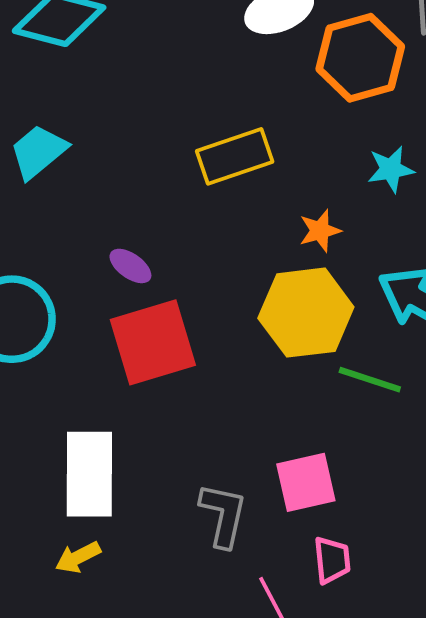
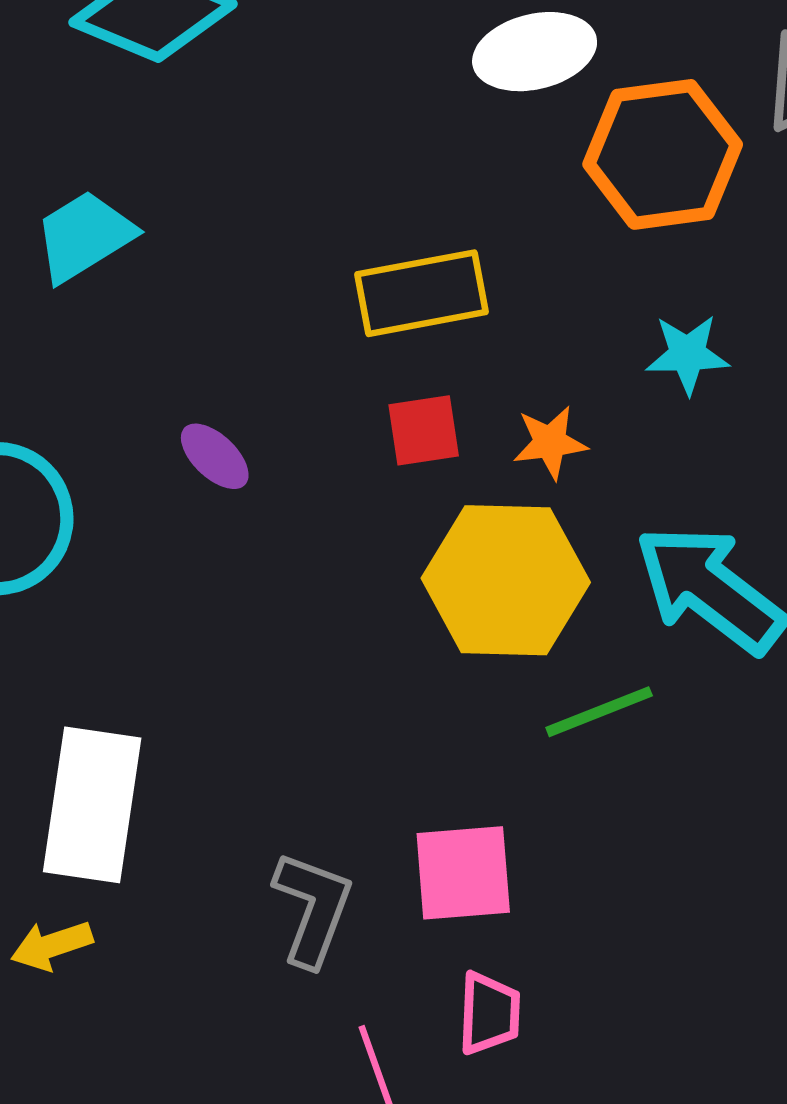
red square: (153, 342) -> (424, 430), moved, size x0.5
green line: (370, 380) -> (599, 712), turned -48

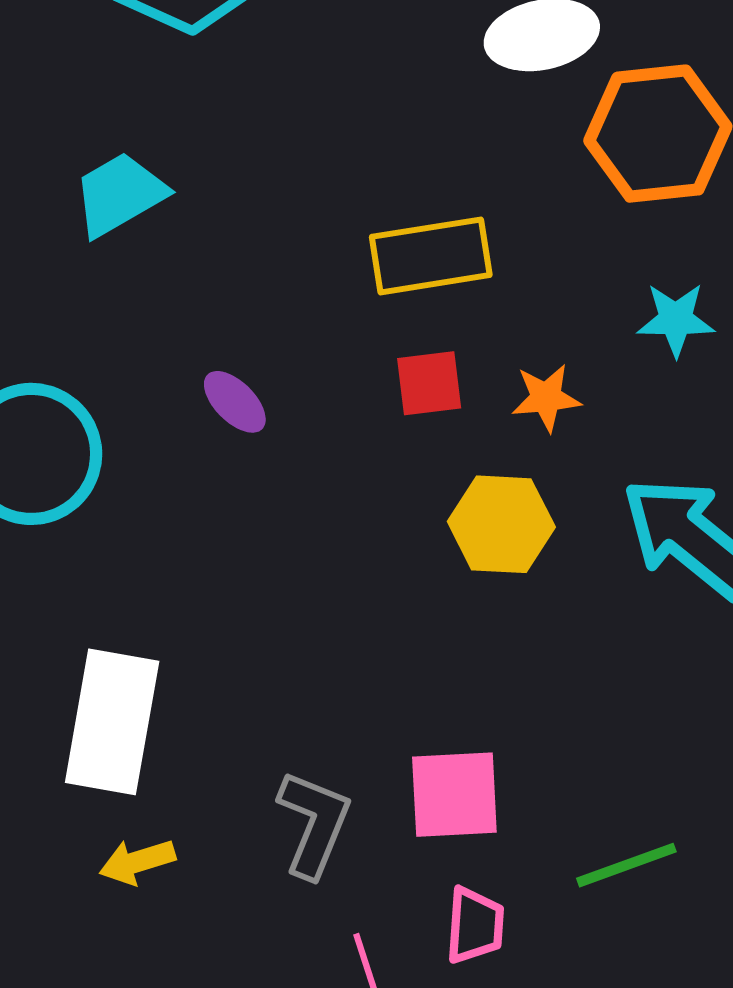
yellow hexagon: (506, 580) -> (501, 524), size x0.7
green line: (599, 712) -> (626, 865), moved
yellow arrow: (52, 945) -> (137, 862), moved

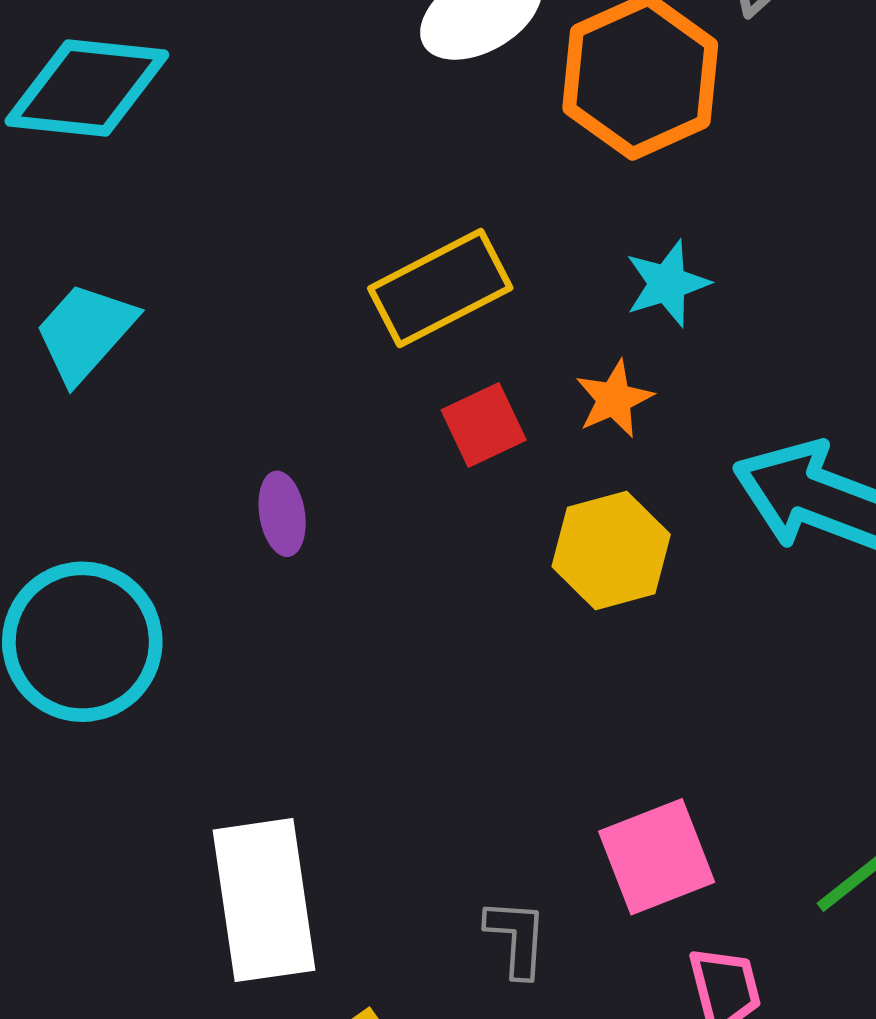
cyan star: (676, 319) -> (667, 283), moved
purple ellipse: (235, 402) -> (282, 514), turned 54
gray L-shape: (314, 824) -> (516, 938), size x0.7

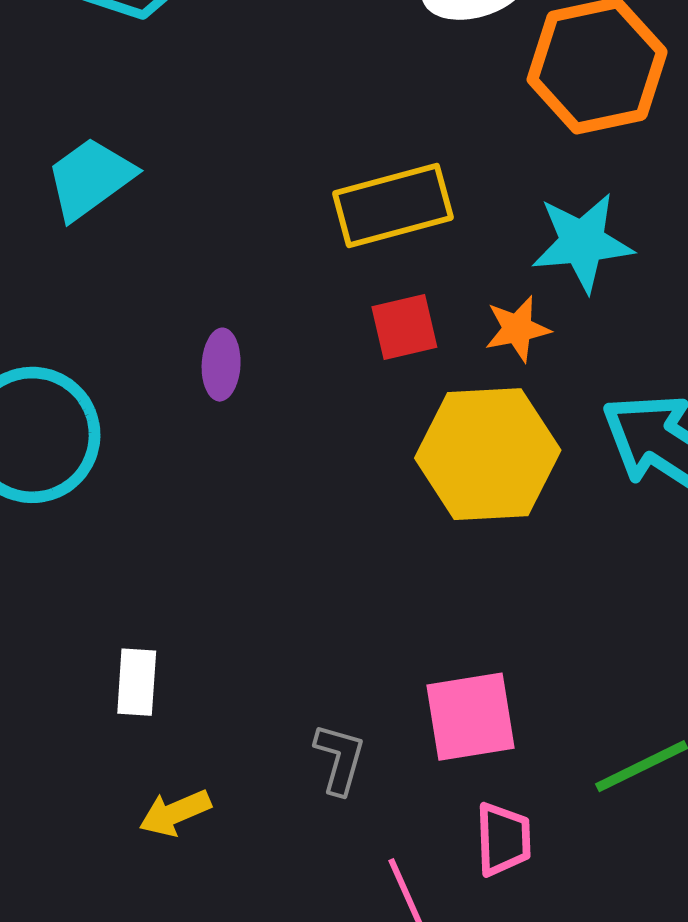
cyan star: (667, 283) -> (582, 242), size x1.4
yellow hexagon: (611, 551) -> (488, 454), size x1.4
white rectangle: (264, 900) -> (137, 682), size x0.5

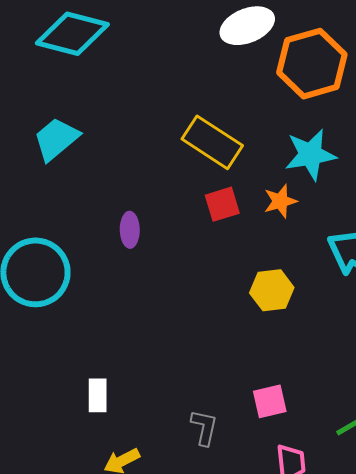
yellow rectangle: (393, 205) -> (212, 142), turned 52
yellow hexagon: (488, 454) -> (272, 290), moved, size x0.6
pink square: (470, 717) -> (270, 401), size x0.7

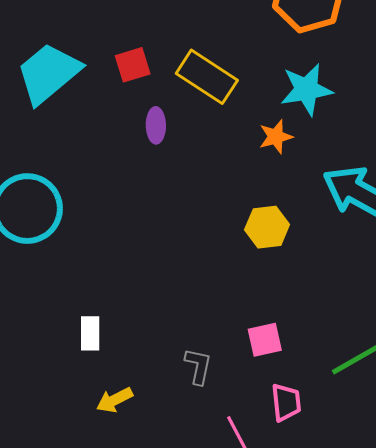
cyan trapezoid: (56, 139) -> (49, 73), size x1.4
red square: (222, 204) -> (133, 65), moved
purple ellipse: (130, 230) -> (156, 125), moved

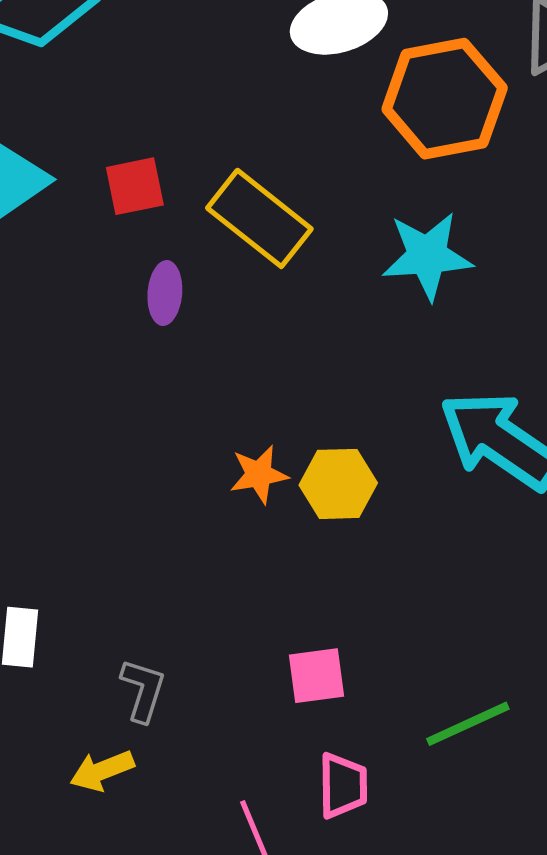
orange star: (276, 137) -> (259, 474), moved
gray L-shape: (198, 366) -> (143, 690), moved
yellow arrow: (115, 400) -> (102, 771), moved

